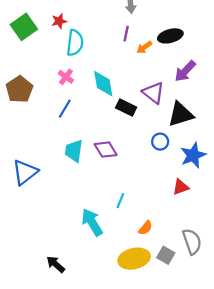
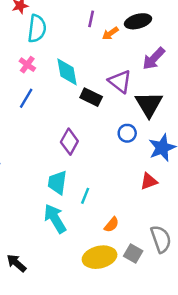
black triangle: (181, 114) -> (149, 104), turned -44
purple diamond: (106, 150) -> (69, 142), turned 60
cyan trapezoid: (74, 151) -> (57, 183), moved

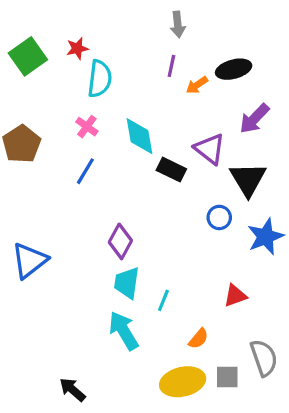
purple diamond: (69, 142) -> (120, 241), moved
red triangle: (149, 181) -> (235, 296), moved
gray square: (133, 254) -> (227, 377), turned -30

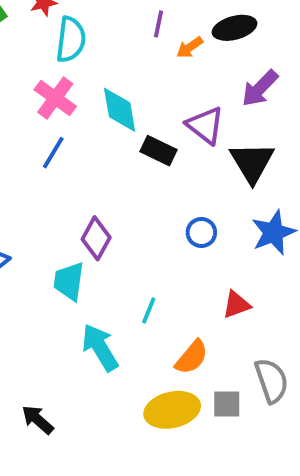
pink cross: (87, 127) -> (55, 98), size x1.5
blue circle: (219, 217) -> (201, 232), moved
cyan trapezoid: (127, 283) -> (69, 281), moved
orange semicircle: (199, 339) -> (192, 357), size x1.4

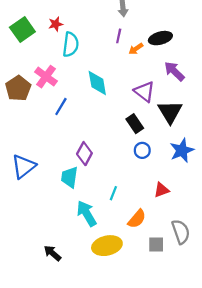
purple arrow: (260, 88) -> (174, 71), turned 90
pink cross: (55, 98) -> (46, 77), moved
black rectangle: (158, 151) -> (135, 124), moved, turned 30
yellow ellipse: (172, 410) -> (107, 246), moved

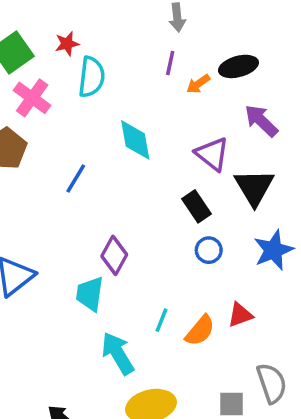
pink cross: (46, 77) -> (32, 98), moved
orange semicircle: (137, 219) -> (200, 331), moved

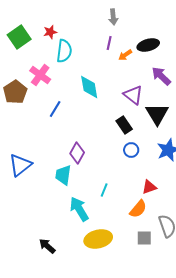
pink cross: (32, 98) -> (40, 75), moved
orange semicircle: (200, 331) -> (138, 209), moved

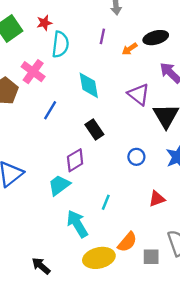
purple line: (109, 43) -> (102, 36), moved
black rectangle: (124, 125) -> (94, 130), moved
purple diamond: (77, 153) -> (75, 160), turned 30
cyan trapezoid: (63, 175) -> (59, 185), turned 45
orange semicircle: (138, 209) -> (127, 242), moved

